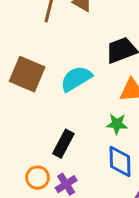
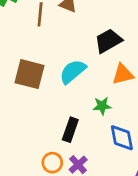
green star: (117, 124) -> (102, 106), moved

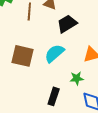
black trapezoid: (108, 41) -> (67, 24), moved

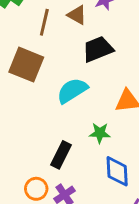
brown square: (23, 56) -> (26, 65), moved

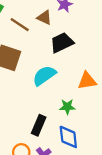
brown line: (44, 22) -> (20, 25), turned -66
blue diamond: (117, 171) -> (68, 137), moved

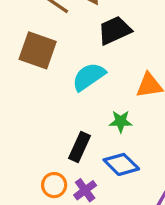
blue diamond: (68, 137) -> (121, 164), turned -40

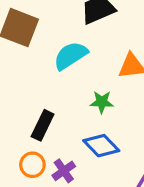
black rectangle: (79, 147) -> (43, 125), moved

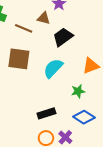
black rectangle: (43, 125) -> (46, 113), turned 60

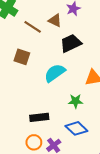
brown square: (19, 59) -> (22, 57), size x0.7

